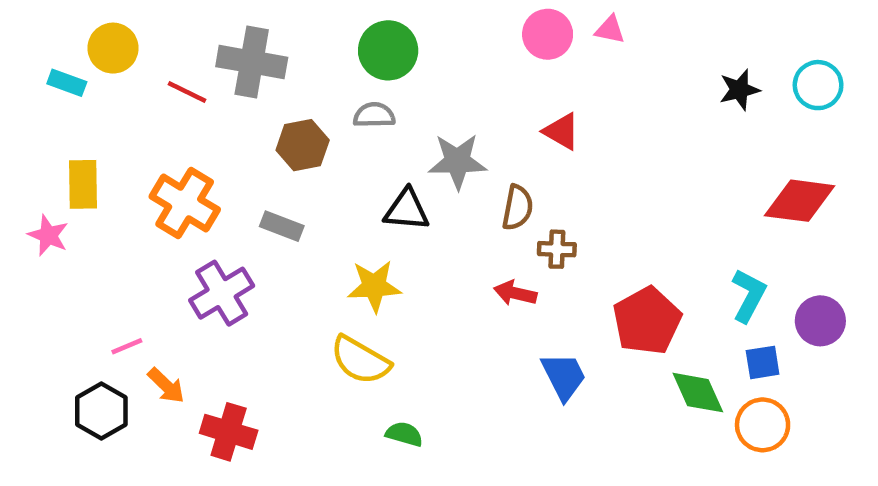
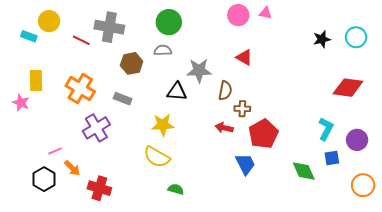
red pentagon: (647, 321) -> (263, 134), moved
orange circle: (763, 425) -> (363, 185), moved

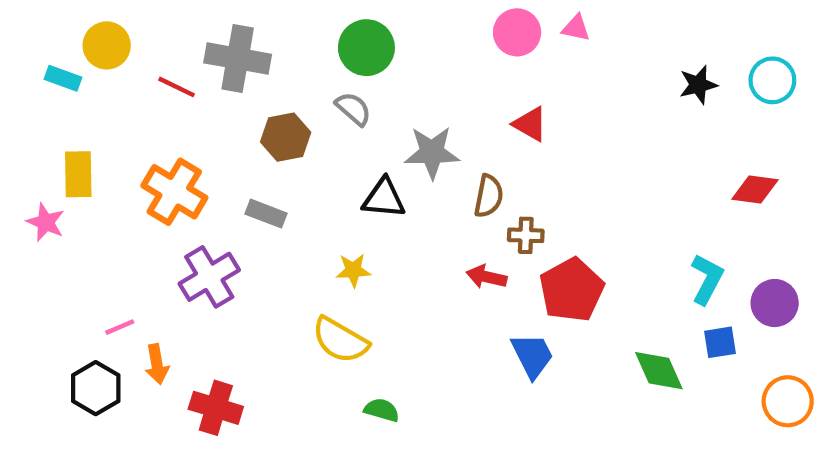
gray semicircle: (163, 50) -> (353, 109), turned 42
red diamond: (348, 88) -> (755, 190), size x0.7
yellow star: (163, 125) -> (353, 270), size x0.7
orange arrow: (72, 168) -> (157, 364), turned 36

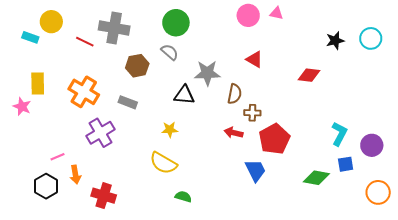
red diamond: (755, 190) -> (309, 75), moved
green diamond: (659, 371) -> (316, 178), turned -55

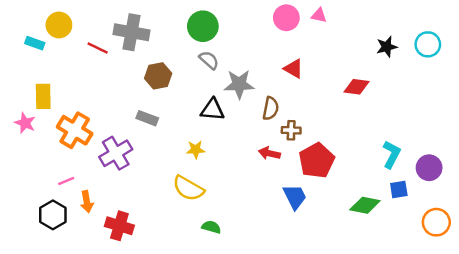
gray semicircle: (170, 52) -> (209, 60), moved
orange cross: (84, 92) -> (75, 130), moved

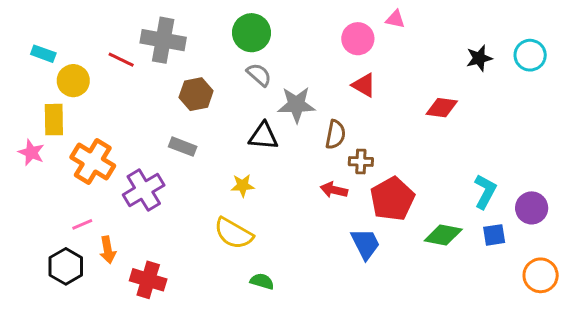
pink circle: (286, 18) -> (358, 39), moved
yellow circle: (59, 25) -> (73, 81), moved
green diamond: (365, 205) -> (443, 235), moved

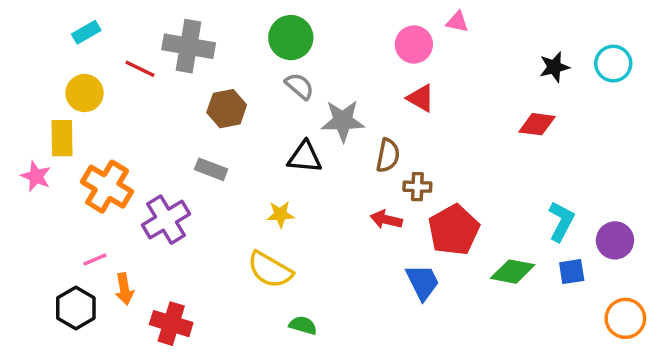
cyan rectangle: (43, 54) -> (86, 32), moved, turned -50
red diamond: (442, 108) -> (537, 124), moved

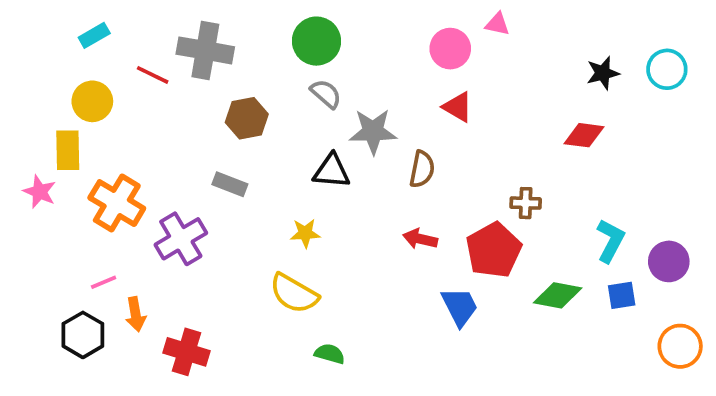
brown cross: (417, 187) -> (526, 203), moved

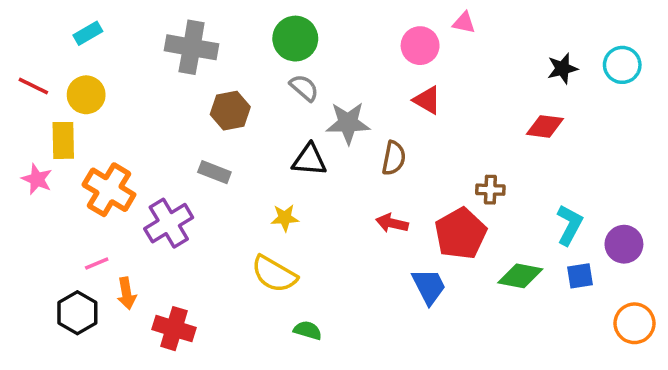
red line: (153, 75) -> (33, 86), moved

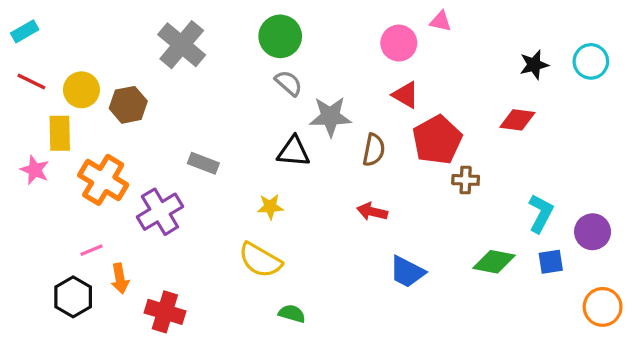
cyan rectangle: (88, 33) -> (25, 31), moved
gray cross: (192, 47) -> (182, 45), turned 30
brown hexagon: (230, 111) -> (128, 105), moved
red pentagon: (460, 234) -> (437, 140), moved
blue trapezoid: (429, 286) -> (407, 272), turned 144

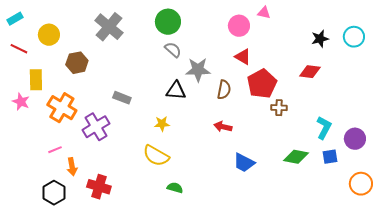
yellow circle: (81, 90) -> (49, 35), moved
black hexagon: (73, 297) -> (54, 193), moved

